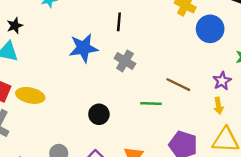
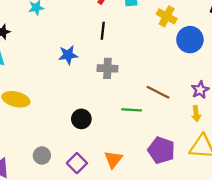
blue star: (83, 48) -> (68, 55), size x0.7
gray cross: (125, 61) -> (107, 68), turned -30

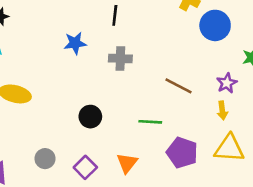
green line: (132, 110) -> (150, 122), moved

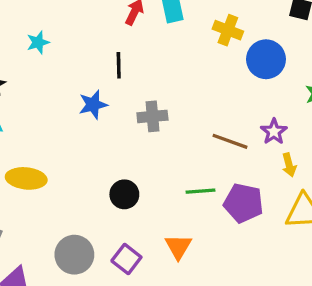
black line: (115, 15) -> (119, 65), moved
purple star: (227, 83) -> (274, 132), moved
purple pentagon: (182, 153) -> (243, 203), moved
gray circle: (45, 159) -> (74, 255), size x1.5

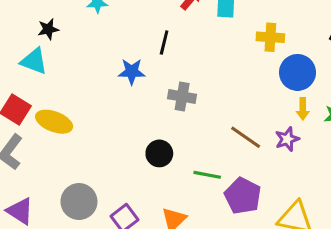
yellow cross: (228, 30) -> (270, 37), turned -32
yellow arrow: (289, 165) -> (303, 109), moved
black circle: (124, 194) -> (159, 153), moved

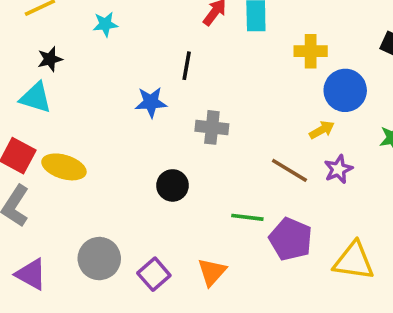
yellow arrow: (303, 109) -> (322, 130), moved, turned -115
black circle: (159, 153) -> (172, 185), moved

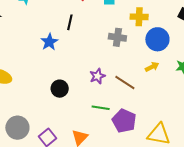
blue star: (151, 102) -> (49, 42), turned -30
gray cross: (212, 127) -> (117, 37), moved
yellow arrow: (322, 130) -> (152, 67), moved
purple star: (338, 169) -> (97, 76), moved

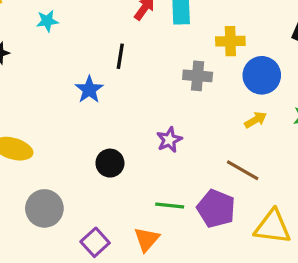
brown line: (125, 83) -> (243, 170), moved
green line: (101, 108) -> (170, 206), moved
gray circle: (17, 128) -> (44, 208), moved

